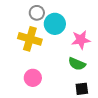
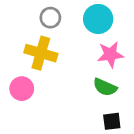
cyan circle: (55, 24) -> (98, 19), moved
pink circle: (33, 78) -> (22, 89), moved

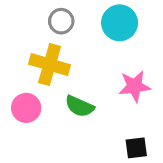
pink star: (110, 54) -> (135, 86), moved
green semicircle: (105, 87) -> (80, 106), moved

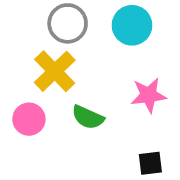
gray circle: (61, 21) -> (68, 23), size x1.4
yellow cross: (50, 65) -> (55, 71), turned 30

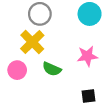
cyan circle: (132, 25) -> (90, 14), moved

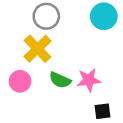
pink star: (87, 56) -> (89, 80), moved

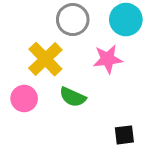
gray circle: (46, 16) -> (73, 20), moved
pink star: (89, 80) -> (108, 59), moved

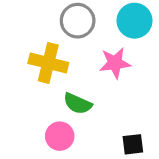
yellow cross: (45, 59) -> (48, 63), turned -32
pink circle: (24, 99) -> (60, 136), moved

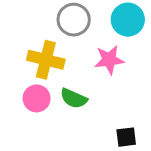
pink circle: (60, 136) -> (37, 98), moved

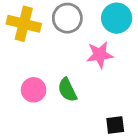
yellow cross: (46, 60) -> (24, 24), moved
green semicircle: (74, 98) -> (67, 90), turned 40

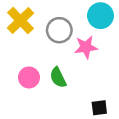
gray circle: (67, 18) -> (59, 30), moved
yellow cross: (24, 24) -> (20, 20), turned 32

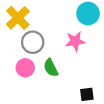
gray circle: (59, 30) -> (33, 42), moved

